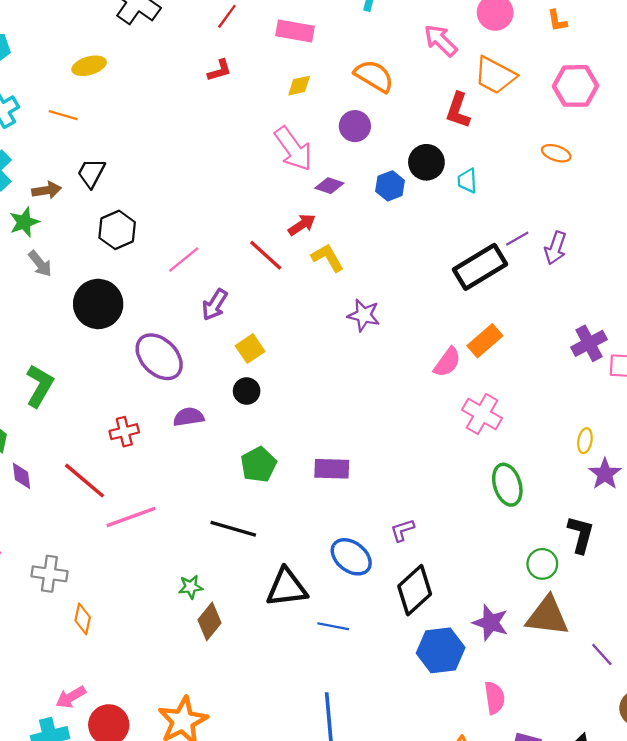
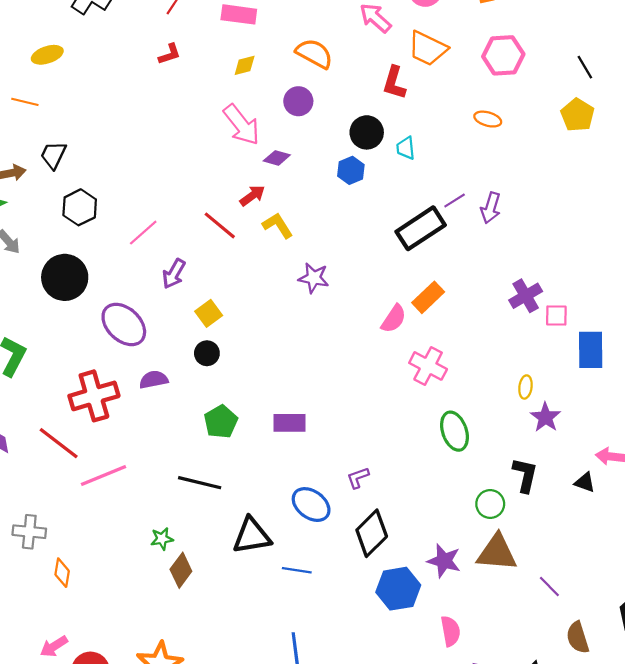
blue hexagon: (390, 186) -> (351, 170), moved
red cross: (124, 432) -> (94, 396), size x1.8

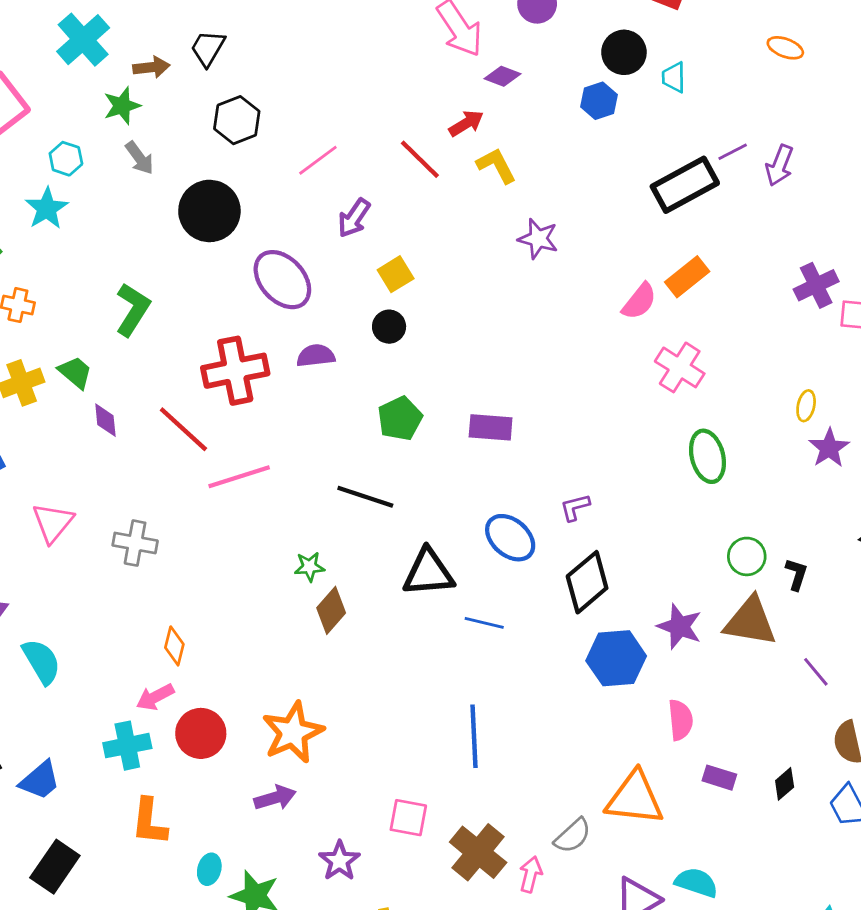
black L-shape: (525, 475) -> (796, 574), moved, size x0.7
orange diamond: (62, 573) -> (174, 646), moved

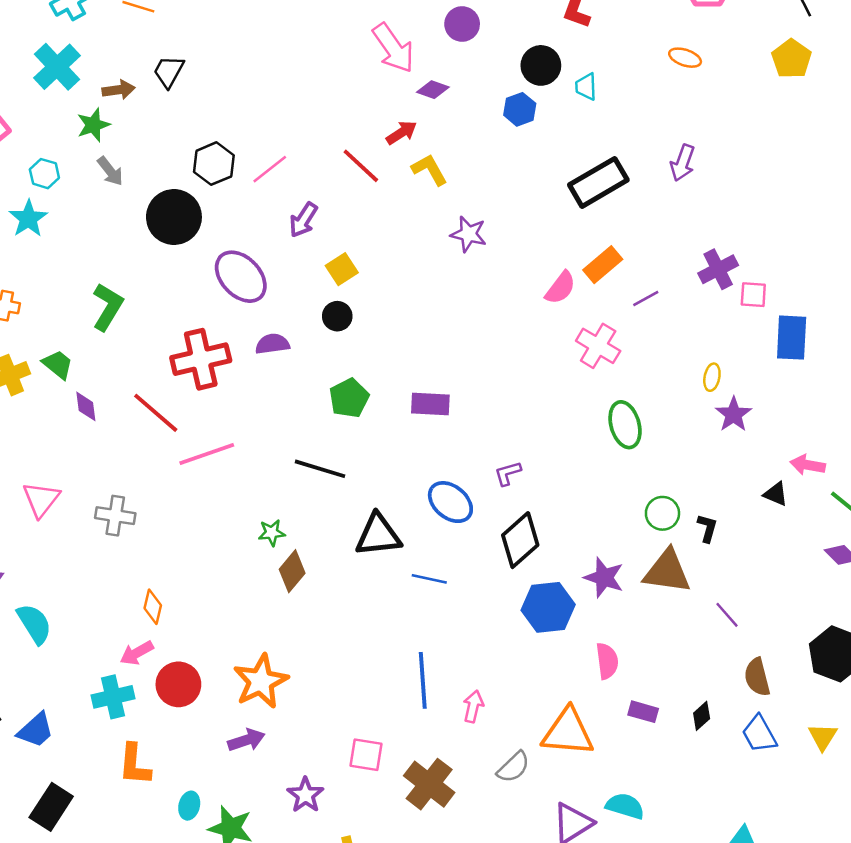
black hexagon: (237, 120) -> (214, 164), moved
purple line: (733, 152) -> (646, 299), moved
pink arrow: (531, 874) -> (473, 706), moved

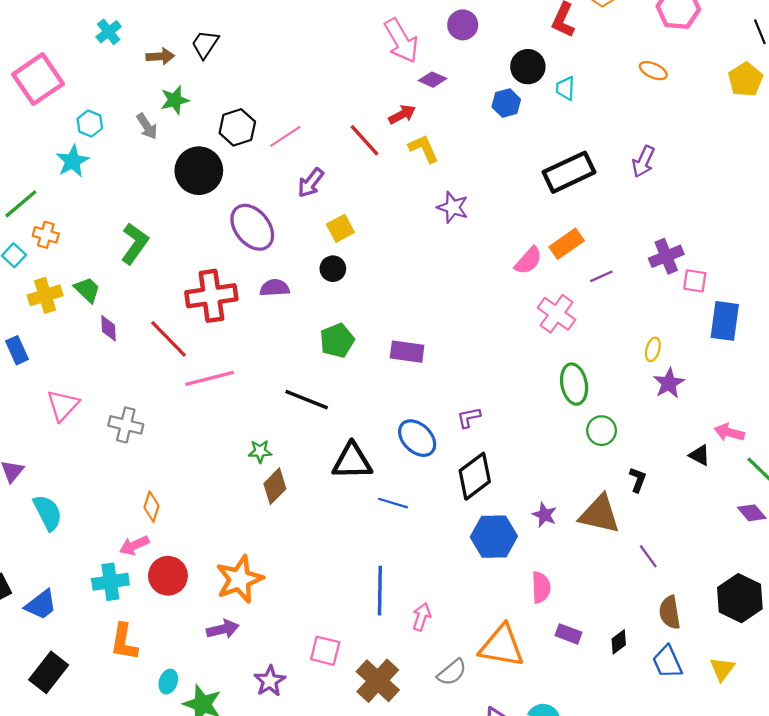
cyan cross: (57, 67) -> (109, 32), size x0.6
green star: (93, 125) -> (175, 100), moved
green circle: (662, 513) -> (602, 431), moved
purple star: (604, 578) -> (545, 515), size x0.7

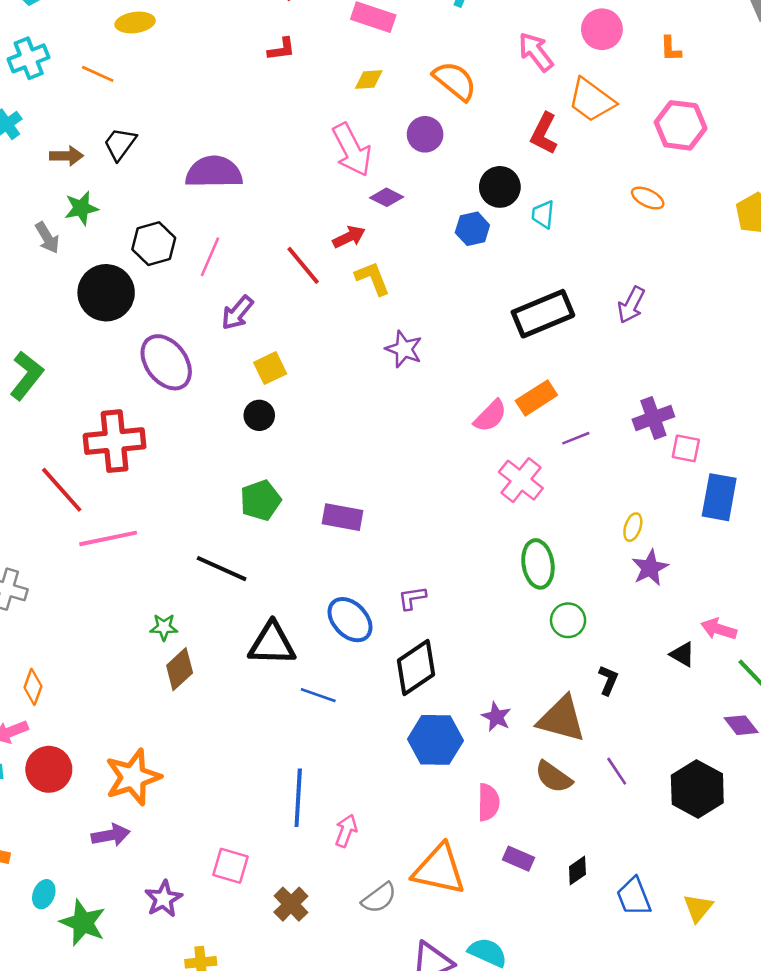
pink line: (285, 136) -> (210, 257), turned -36
purple semicircle: (275, 288) -> (214, 172), moved, size x1.6
black hexagon: (740, 598) -> (697, 789), moved
brown semicircle: (670, 612) -> (553, 777), moved, turned -48
brown cross: (378, 681) -> (291, 904), size x0.7

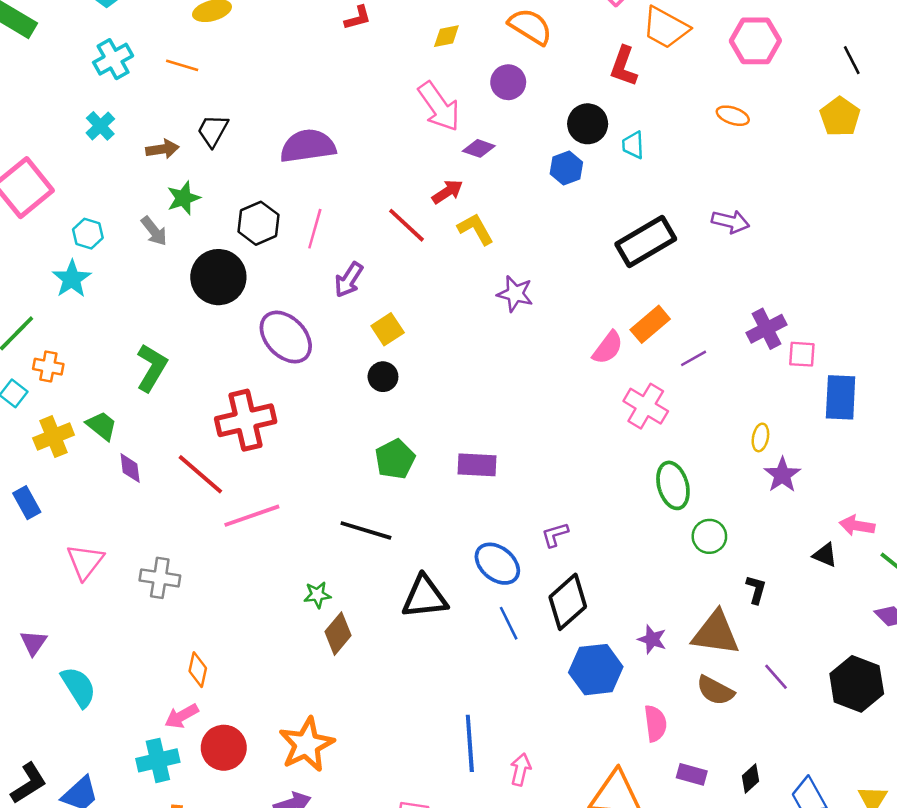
purple arrow: (631, 305) -> (730, 222), turned -96
blue line: (318, 695) -> (509, 623), moved, turned 52

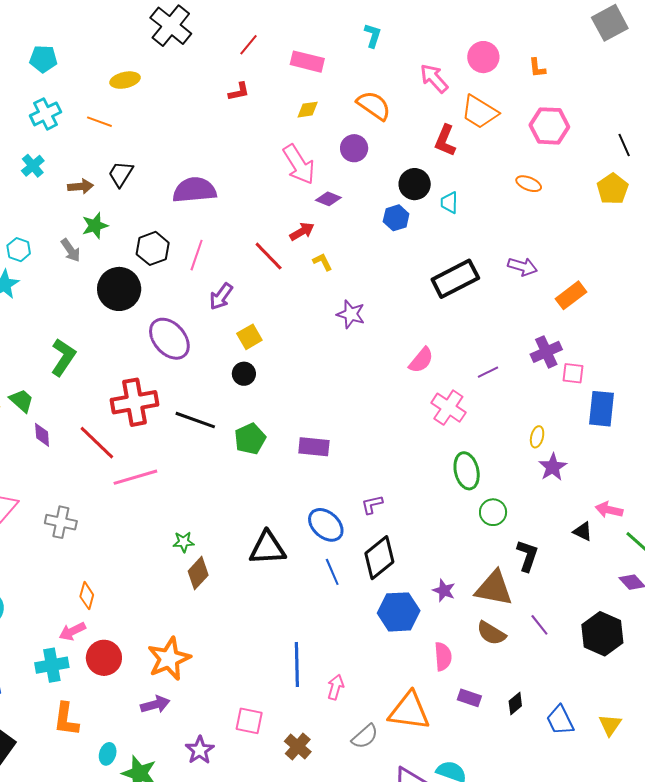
yellow L-shape: (476, 229) -> (322, 262), size x0.7
orange rectangle: (650, 324) -> (571, 295), moved
black line: (366, 530) -> (195, 420), moved
black L-shape: (756, 589) -> (527, 556), size x1.4

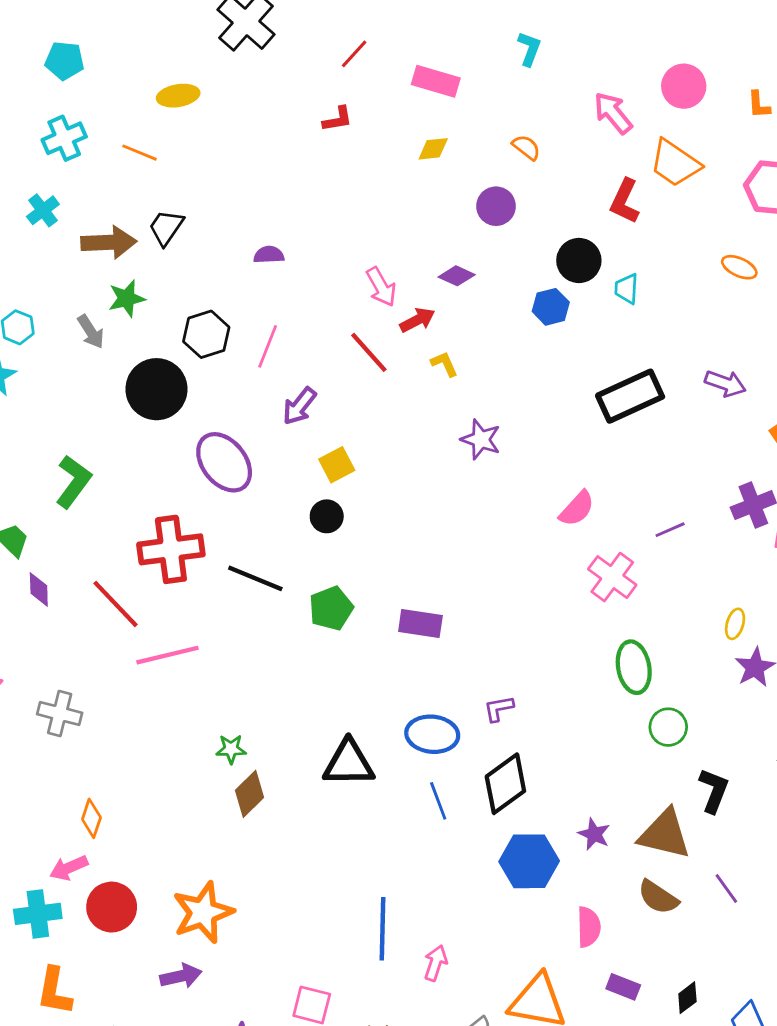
orange semicircle: (374, 106) -> (526, 147), size x0.6
pink arrow: (299, 164) -> (381, 287), moved, size x0.7
brown arrow: (81, 186) -> (109, 242), size x1.5
purple semicircle: (194, 190) -> (269, 255), size x0.5
blue ellipse: (326, 525) -> (432, 734), turned -39

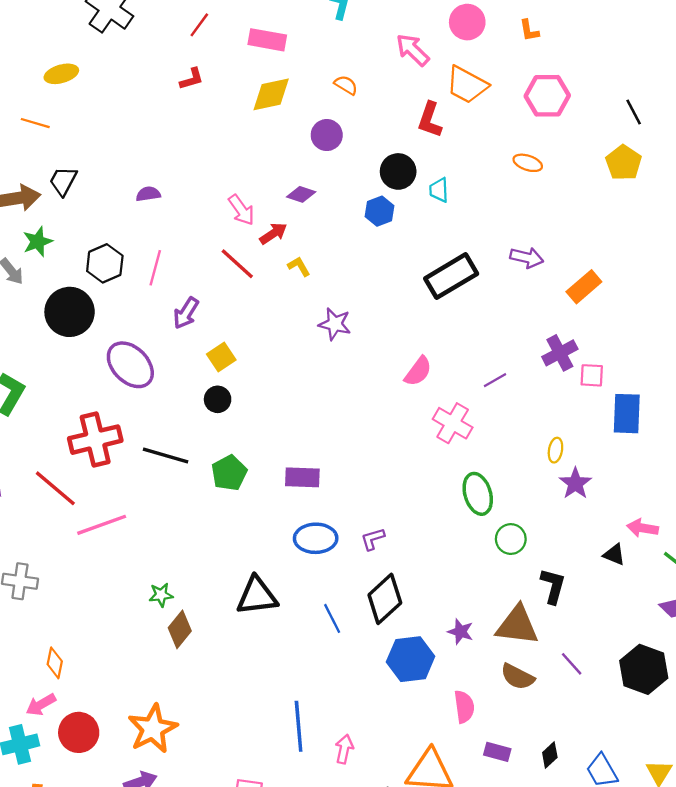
yellow diamond: (433, 149) -> (271, 94), size x1.6
blue ellipse: (432, 734) -> (316, 538), moved

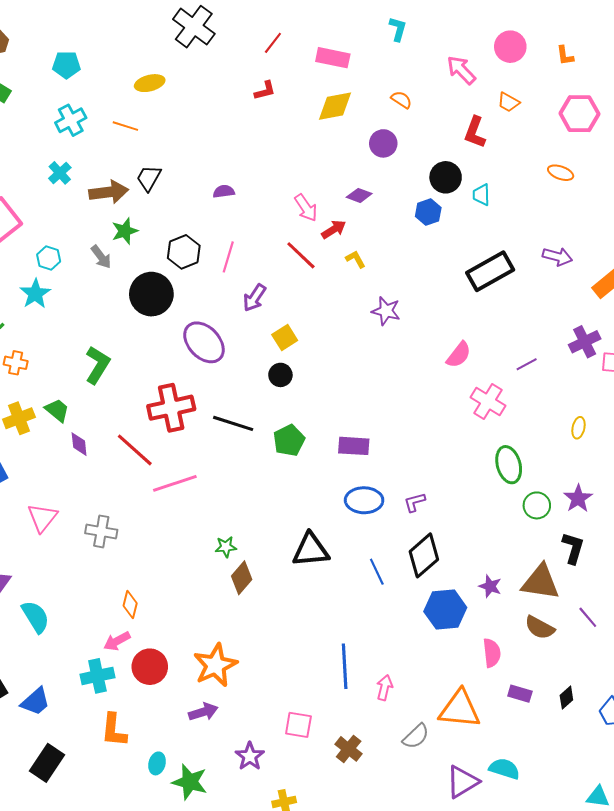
orange trapezoid: (467, 85) -> (509, 102), size x0.6
purple star: (575, 483) -> (578, 498), moved

